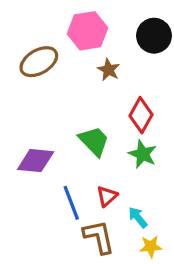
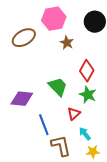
red triangle: (107, 196) -> (74, 114), moved

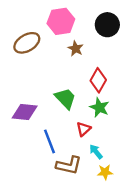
brown L-shape: (61, 146) -> (69, 165), turned 115

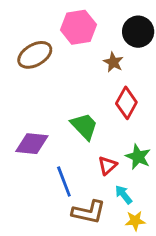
brown star: (76, 49) -> (113, 62), moved
green star: (99, 107) -> (138, 157), moved

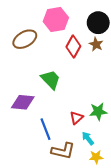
brown star: (113, 62) -> (96, 44), moved
red diamond: (126, 103) -> (73, 46), moved
green trapezoid: (84, 126) -> (51, 79), moved
green star: (138, 157) -> (98, 112), turned -30

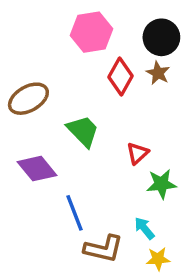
brown ellipse: (25, 39) -> (28, 99), moved
purple diamond: (23, 102) -> (37, 169), turned 45
red triangle: (76, 118) -> (138, 153), moved

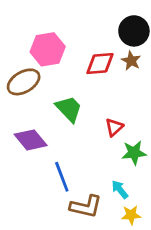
pink hexagon: (92, 32) -> (48, 49), moved
red diamond: (120, 76) -> (100, 64), turned 56

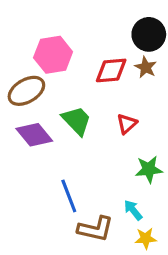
red triangle: (114, 127) -> (127, 124), moved
purple diamond: (31, 140) -> (34, 135), moved

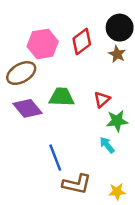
red diamond: (111, 70) -> (82, 41), moved, turned -32
green trapezoid: (77, 121) -> (62, 97), turned -44
green star: (149, 169) -> (117, 121), moved
cyan arrow: (133, 210) -> (107, 145), moved

